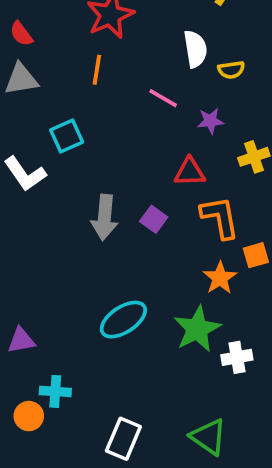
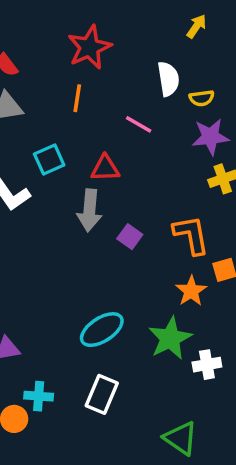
purple star: (210, 121) -> (210, 137), moved, size x1.5
red triangle: (190, 172) -> (105, 168), moved
gray arrow: (104, 217) -> (89, 210), moved
white rectangle: (123, 439) -> (102, 394), moved

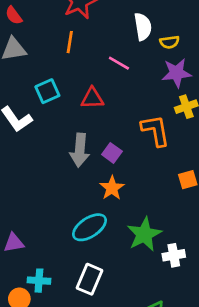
gray arrow: (89, 210) -> (80, 150), moved
orange L-shape: (191, 235) -> (155, 130), moved
orange star: (191, 291) -> (112, 188), moved

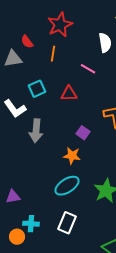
red semicircle: (14, 15) -> (27, 42), moved
gray arrow: (80, 150) -> (36, 131), moved
orange star: (112, 188) -> (72, 156), moved, turned -30

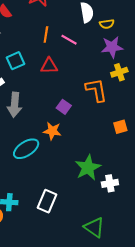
orange line: (53, 54) -> (46, 34), moved
cyan ellipse: (67, 186) -> (26, 149), moved

